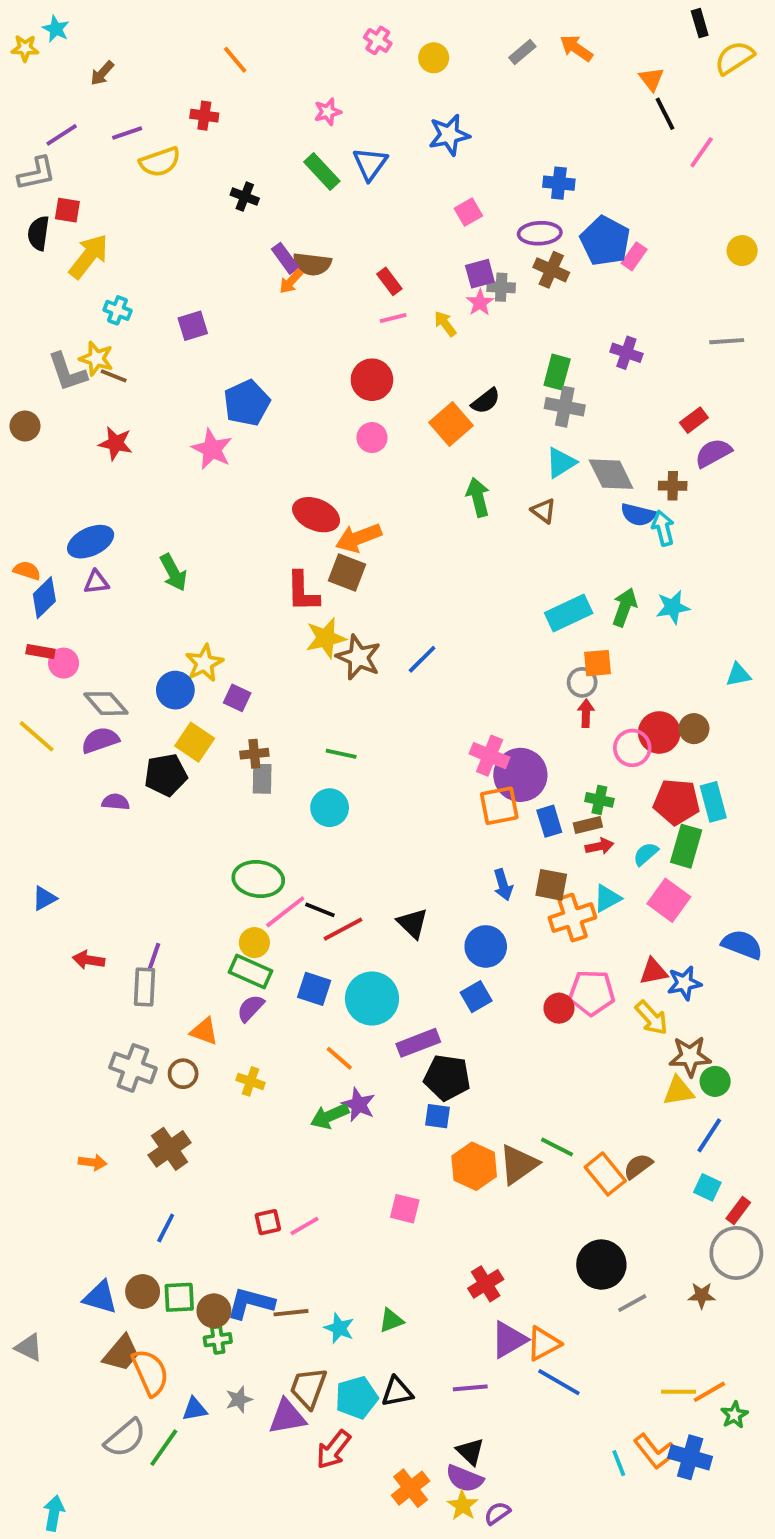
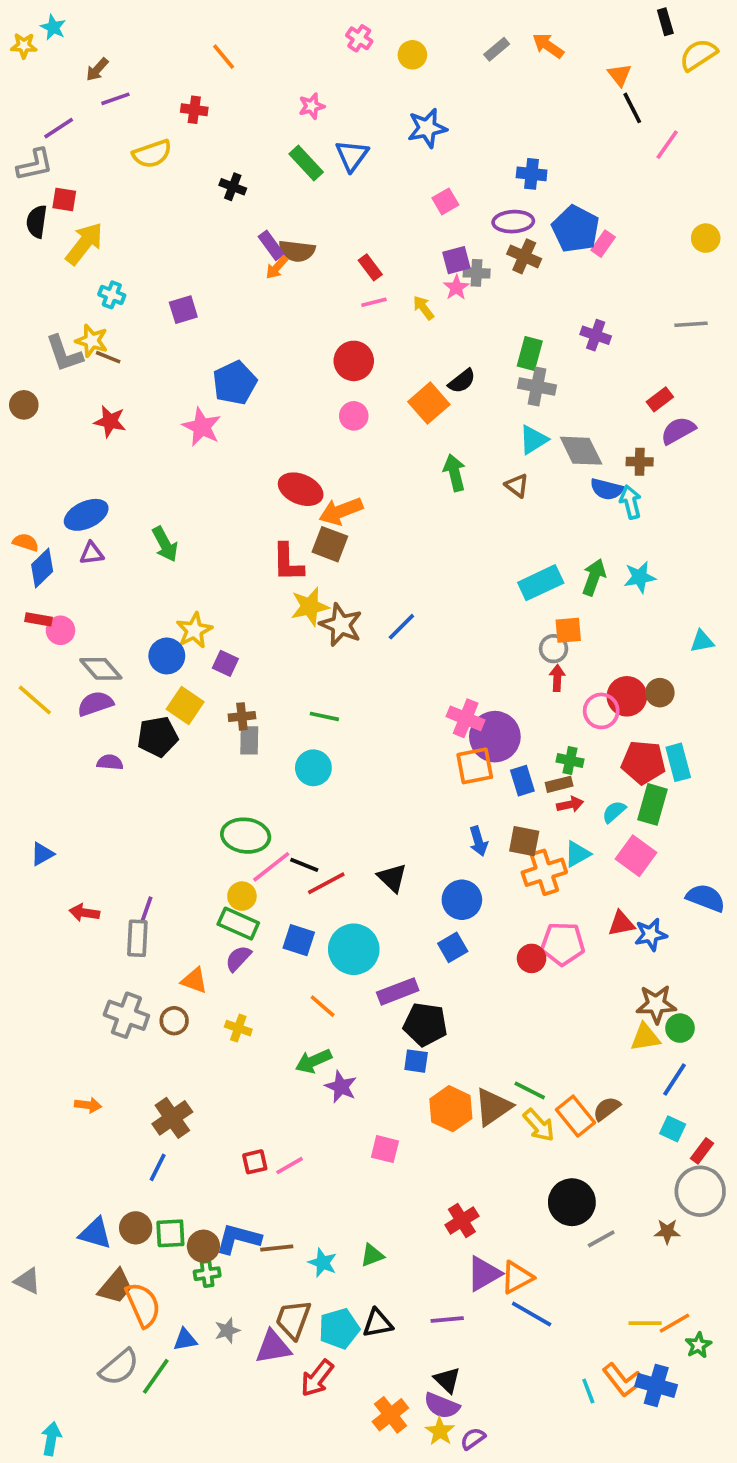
purple line: (127, 133) -> (115, 99), moved
yellow arrow: (651, 1018) -> (539, 1125), moved
purple star: (358, 1105) -> (341, 1087), moved
brown cross: (170, 1149) -> (172, 1118), moved

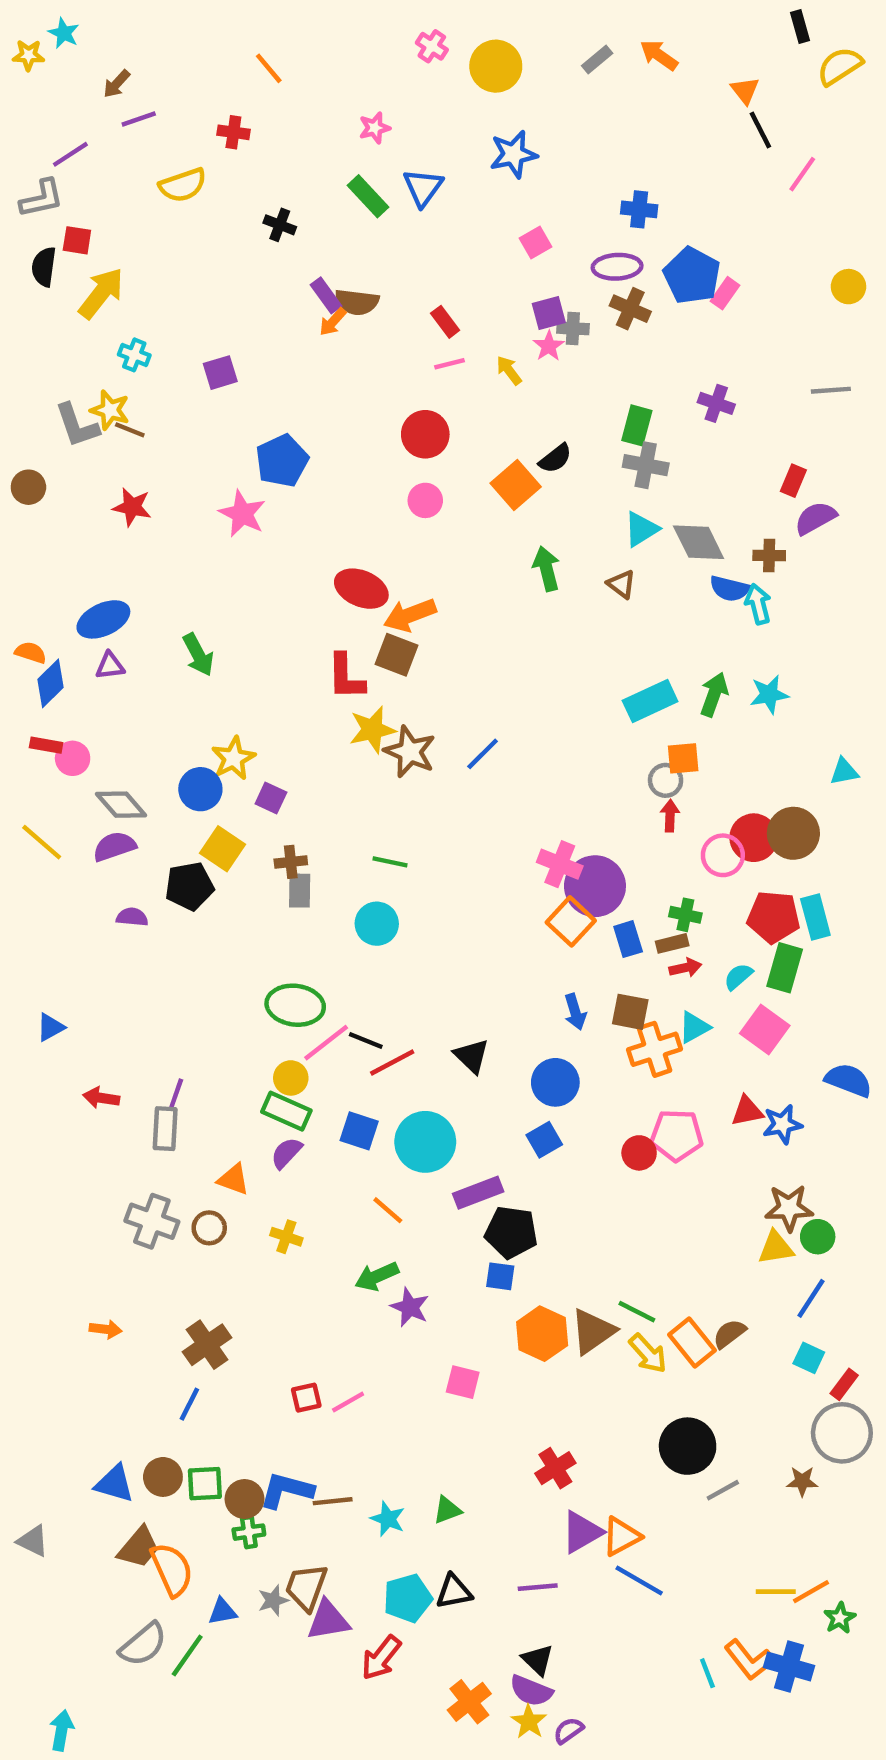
yellow circle: (412, 55) -> (496, 66), size x1.5
red rectangle: (660, 399) -> (793, 481), turned -30
brown circle: (660, 693) -> (793, 833), size x1.5
orange square: (475, 766) -> (571, 921), turned -36
brown trapezoid: (293, 1319) -> (306, 1587), moved

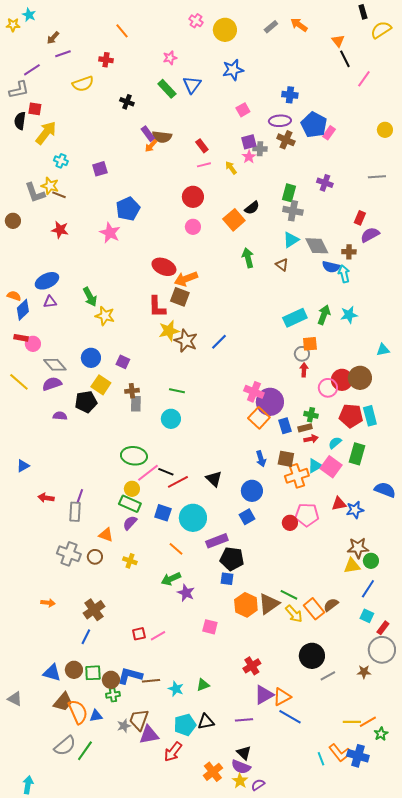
yellow star: (233, 758) -> (105, 316), moved, turned -30
green rectangle: (785, 968) -> (357, 454), moved
pink square: (765, 1029) -> (331, 467), moved
blue triangle: (222, 1611) -> (96, 716), moved

